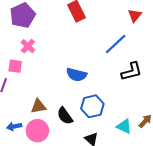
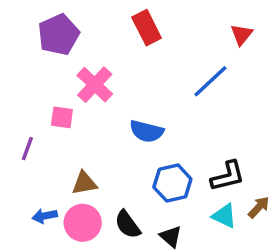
pink cross: (28, 46) -> (95, 85), moved, size x1.5
pink square: (15, 66) -> (62, 117), moved
black L-shape: (131, 71) -> (228, 176), moved
black semicircle: (65, 116) -> (128, 225), moved

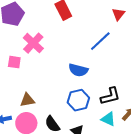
blue semicircle: (147, 131) -> (78, 70), moved

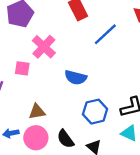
blue line: (100, 41) -> (105, 34), moved
blue semicircle: (78, 70) -> (76, 77), moved

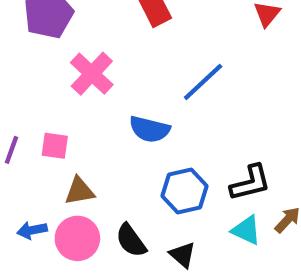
blue line: (105, 34) -> (203, 82), moved
pink square: (22, 68) -> (55, 146), moved

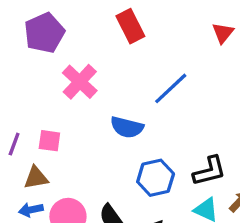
brown triangle: (79, 191) -> (36, 178), moved

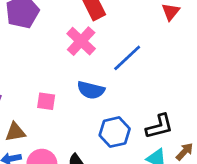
pink cross: (80, 82) -> (81, 41), moved
pink square: (49, 141) -> (46, 101), moved

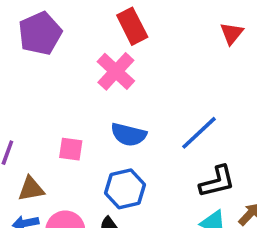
blue line: (127, 58) -> (199, 133), moved
blue hexagon: (115, 132) -> (125, 189), moved

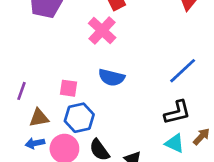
blue line: (199, 133) -> (183, 71), moved
blue hexagon: (125, 189) -> (79, 118), moved

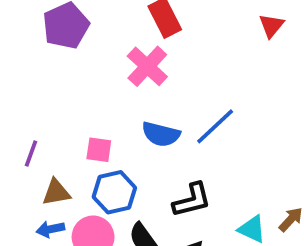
blue line: (183, 71) -> (215, 126), moved
black L-shape: (177, 112) -> (192, 200), moved

